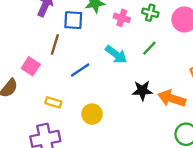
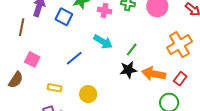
blue square: (73, 20) -> (64, 17), turned 30
brown line: (55, 44) -> (22, 27), moved
green line: (149, 48) -> (132, 49), moved

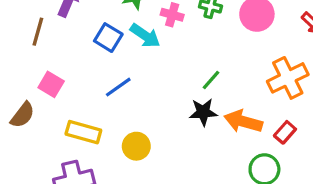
blue square: (64, 17) -> (108, 38), moved
cyan arrow: (103, 42) -> (145, 36), moved
yellow rectangle: (55, 88) -> (83, 132), size x1.5

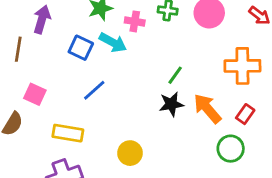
orange cross: (288, 78) -> (242, 66), turned 32
orange arrow: (243, 121) -> (207, 108), turned 40
yellow circle: (136, 146) -> (130, 153), moved

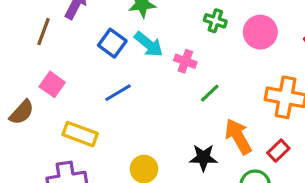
pink cross: (135, 21) -> (185, 61), moved
black star: (171, 104) -> (203, 158), moved

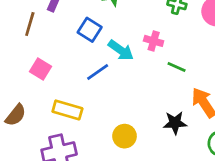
cyan arrow: (149, 44) -> (121, 50), moved
green line: (210, 93) -> (177, 67), turned 72
brown semicircle: (22, 112) -> (16, 115), moved

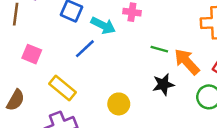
green line: (177, 67) -> (159, 49), moved
yellow rectangle: (67, 110) -> (62, 88), turned 32

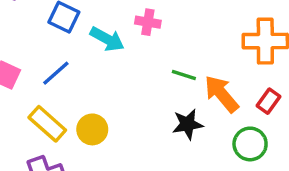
blue line: (85, 49) -> (56, 73), moved
yellow circle: (119, 104) -> (92, 129), moved

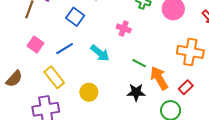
cyan arrow: (107, 39) -> (100, 53), moved
yellow circle: (92, 129) -> (89, 92), moved

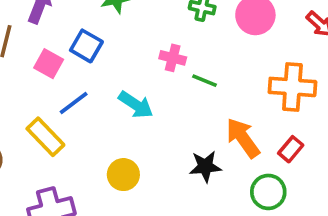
pink square: (35, 44) -> (49, 64), moved
green line: (139, 63) -> (204, 81), moved
yellow rectangle: (54, 77) -> (45, 137), moved

